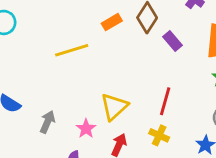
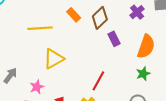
orange rectangle: (112, 22) -> (74, 15), turned 64
yellow triangle: (114, 107) -> (54, 59), moved

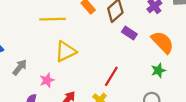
purple rectangle: (114, 39) -> (129, 33), turned -32
orange semicircle: (146, 46) -> (163, 42), turned -65

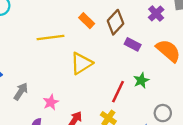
yellow triangle: (66, 51) -> (81, 63), moved
green star: (158, 70) -> (141, 80), moved

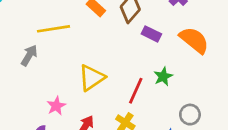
yellow triangle: (81, 63) -> (92, 78), moved
gray arrow: (21, 91) -> (29, 55), moved

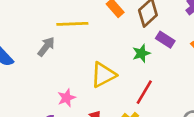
green star: (163, 76) -> (141, 53), moved

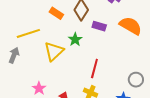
green star: (141, 53) -> (75, 39), moved
yellow triangle: (103, 75) -> (54, 51), moved

